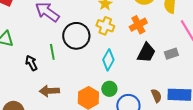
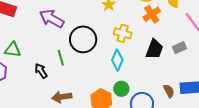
orange cross: (138, 25) -> (152, 14), moved
yellow cross: (105, 26) -> (123, 33), moved

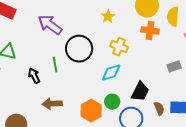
orange cross: (152, 14) -> (150, 30), turned 36
black trapezoid: (154, 49) -> (140, 92), moved
cyan diamond: (117, 60) -> (111, 73), turned 45

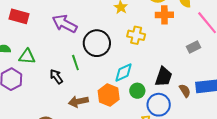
cyan diamond: (111, 73) -> (123, 73), moved
orange hexagon: (91, 111) -> (109, 95), moved

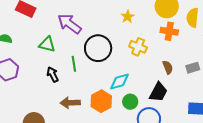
green triangle: (27, 57) -> (47, 44), moved
brown semicircle: (185, 91) -> (168, 67), moved

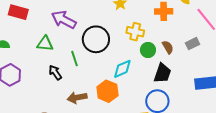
green circle: (130, 102) -> (148, 50), moved

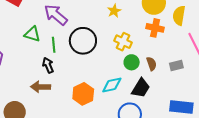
green line: (74, 59) -> (54, 45), moved
cyan diamond: (122, 69) -> (112, 85), moved
black arrow: (55, 72) -> (48, 65), moved
brown arrow: (77, 98) -> (41, 87), moved

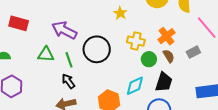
orange cross: (155, 28) -> (166, 36), moved, turned -36

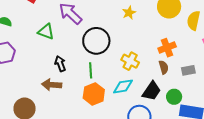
yellow cross: (136, 41) -> (130, 61), moved
green circle: (149, 59) -> (174, 97), moved
green line: (69, 60) -> (91, 70), moved

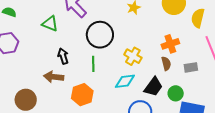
orange hexagon: (94, 94) -> (82, 95), moved

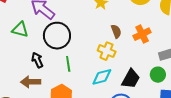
black circle: (100, 35) -> (57, 36), moved
brown semicircle: (166, 64) -> (116, 31), moved
green circle: (176, 93) -> (158, 75), moved

